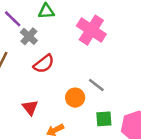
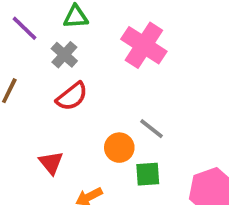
gray cross: (29, 36) -> (64, 55), moved
green square: (104, 119) -> (148, 174), moved

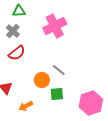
pink cross: (144, 45) -> (55, 26), turned 30

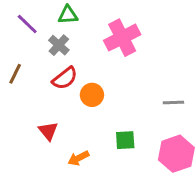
gray line: (59, 70) -> (173, 102), moved, turned -40
orange circle: (42, 80) -> (92, 95), moved

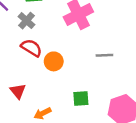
red semicircle: (65, 78) -> (31, 48), turned -110
gray line: (173, 102) -> (104, 55), moved

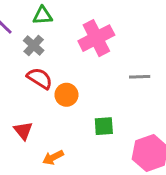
gray line: (104, 55) -> (140, 77), moved
green square: (81, 99) -> (104, 126), moved

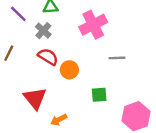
gray line: (140, 77) -> (117, 58), moved
red triangle: (23, 131) -> (35, 98), size x1.5

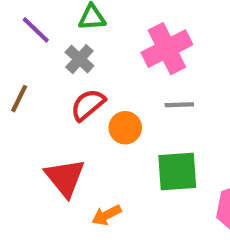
red semicircle: (48, 57) -> (88, 105), turned -72
gray line: (117, 58) -> (179, 105), moved
green square: (99, 95) -> (177, 171), size x1.5

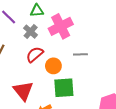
pink cross: (167, 49) -> (61, 26), moved
green square: (177, 171) -> (64, 88), moved

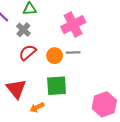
pink cross: (61, 26) -> (73, 25), moved
orange circle: (53, 66) -> (55, 56), moved

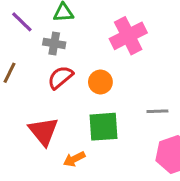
gray cross: (23, 30) -> (54, 43), turned -32
gray line: (73, 53) -> (157, 111), moved

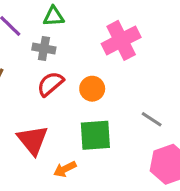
gray line: (157, 111) -> (152, 119), turned 35

